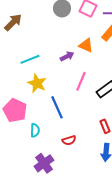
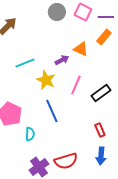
yellow star: (37, 83) -> (46, 80), moved
red semicircle: (69, 140) -> (66, 161), moved, size x1.6

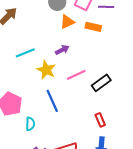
orange rectangle: (104, 37) -> (93, 27), moved, turned 63
orange triangle: (81, 49) -> (67, 22), moved, turned -49
pink line: (76, 85) -> (76, 75), turned 42

